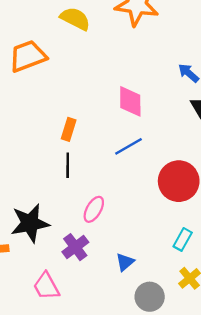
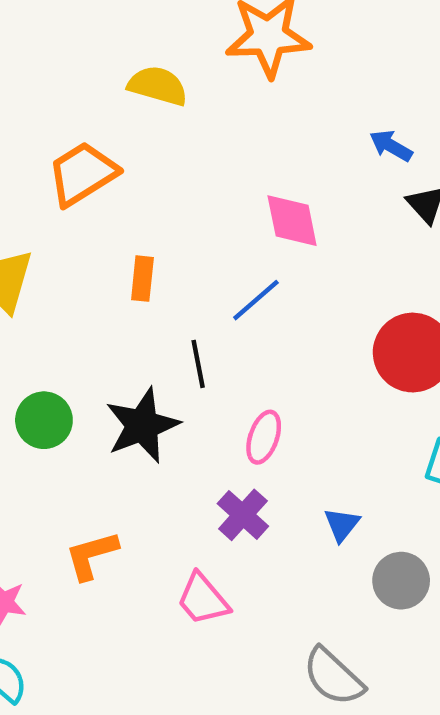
orange rectangle: (69, 129) -> (142, 279), moved
blue line: (129, 146) -> (256, 300), moved
black star: (30, 223) -> (142, 425), moved

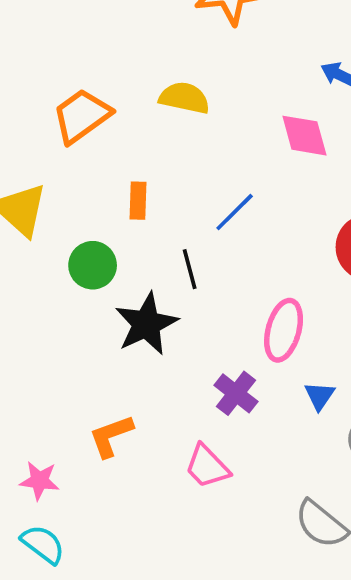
yellow semicircle: (158, 86) -> (184, 98), moved
pink diamond: (292, 221) -> (304, 136), moved
green circle: (44, 420) -> (93, 265), moved
pink ellipse: (264, 437) -> (284, 330), moved, size x1.4

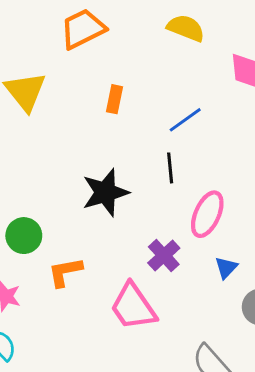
yellow semicircle: (184, 98) -> (186, 28), moved
green circle: (93, 265) -> (24, 236), moved
black line: (190, 269) -> (170, 168), moved
pink trapezoid: (207, 466) -> (133, 307), size x1.4

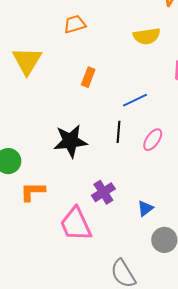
yellow semicircle: (186, 28) -> (147, 36), turned 140
orange trapezoid: (83, 29) -> (75, 24), size x0.7
pink ellipse: (207, 214) -> (153, 140), moved, size x0.7

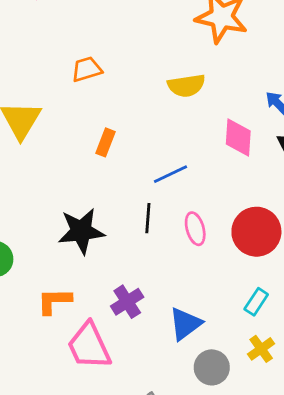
pink ellipse: (153, 140) -> (195, 229), turned -50
orange L-shape: (33, 191) -> (54, 301), moved
blue triangle: (145, 208) -> (185, 324), size x1.5

